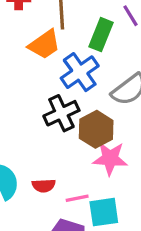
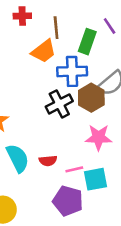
blue cross: (80, 72) -> (72, 71), turned 36
brown hexagon: (96, 129) -> (91, 98), moved

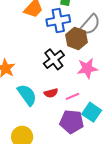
black cross: (59, 104) -> (54, 59), moved
cyan square: (96, 179) -> (92, 112), moved, turned -36

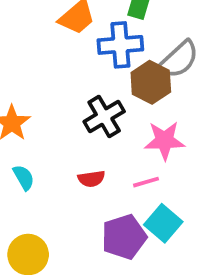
cyan semicircle: (27, 95) -> (24, 177), moved, size x0.6
pink line: (73, 96) -> (146, 182), moved
purple pentagon: (72, 122) -> (124, 237), turned -30

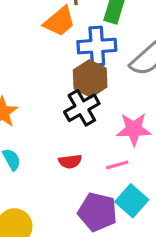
brown hexagon: (151, 82) -> (90, 79), moved
purple pentagon: (124, 237) -> (98, 212), turned 30

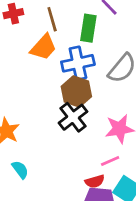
red semicircle: (70, 161) -> (95, 181), moved

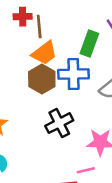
brown line: (52, 19) -> (39, 27), moved
brown hexagon: (76, 92) -> (42, 79), moved

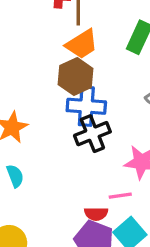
blue cross: (73, 74) -> (86, 106), moved

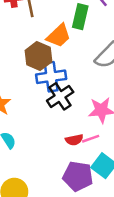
orange trapezoid: (82, 44) -> (59, 36), moved
red semicircle: (96, 214) -> (74, 140), moved

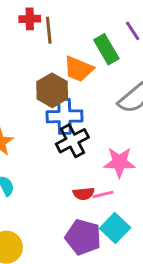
green rectangle: (80, 17) -> (106, 49), turned -50
orange trapezoid: (59, 36) -> (79, 69), turned 60

